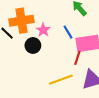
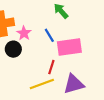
red line: (77, 58) -> (51, 67), moved

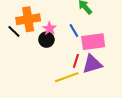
black circle: (13, 49) -> (46, 40), moved
purple triangle: (74, 84) -> (92, 64), moved

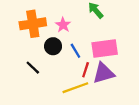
pink star: (50, 28) -> (63, 25), moved
blue line: (74, 30) -> (75, 51), moved
black line: (14, 31) -> (33, 68), moved

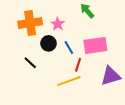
purple triangle: (103, 73) -> (111, 76), moved

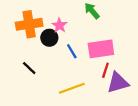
black circle: (49, 43) -> (49, 38), moved
red line: (78, 65) -> (105, 70), moved

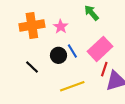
black circle: (49, 38) -> (59, 55), moved
pink rectangle: (101, 49) -> (100, 49), turned -35

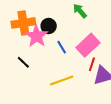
pink star: (61, 27) -> (36, 36), moved, size x1.6
black circle: (59, 55) -> (49, 26), moved

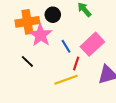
black circle: (49, 26) -> (53, 15), moved
red line: (92, 64) -> (76, 63), moved

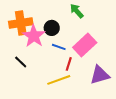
black circle: (53, 15) -> (52, 28), moved
blue line: (66, 46) -> (59, 47), turned -40

